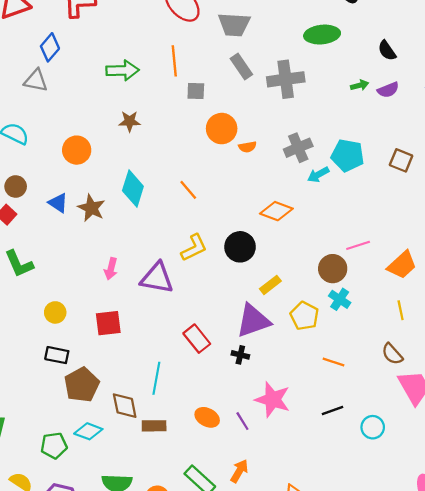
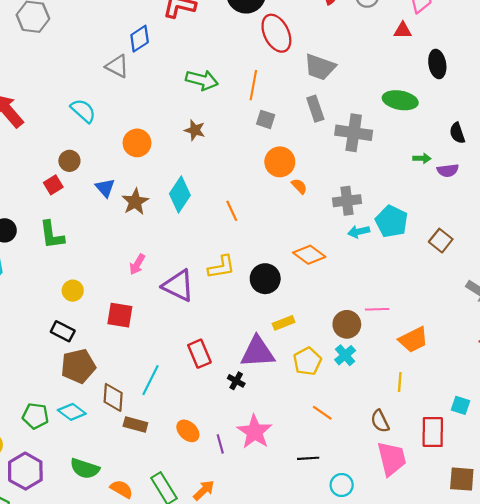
orange semicircle: (247, 147) -> (299, 186), turned -140

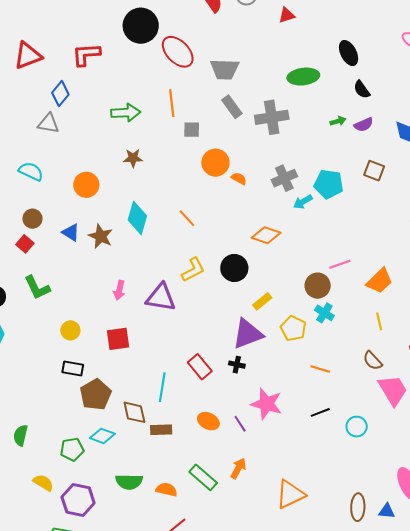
black ellipse: (437, 64) -> (349, 53), moved
brown square: (441, 241) -> (374, 171), moved
red rectangle: (199, 354) -> (200, 367), moved

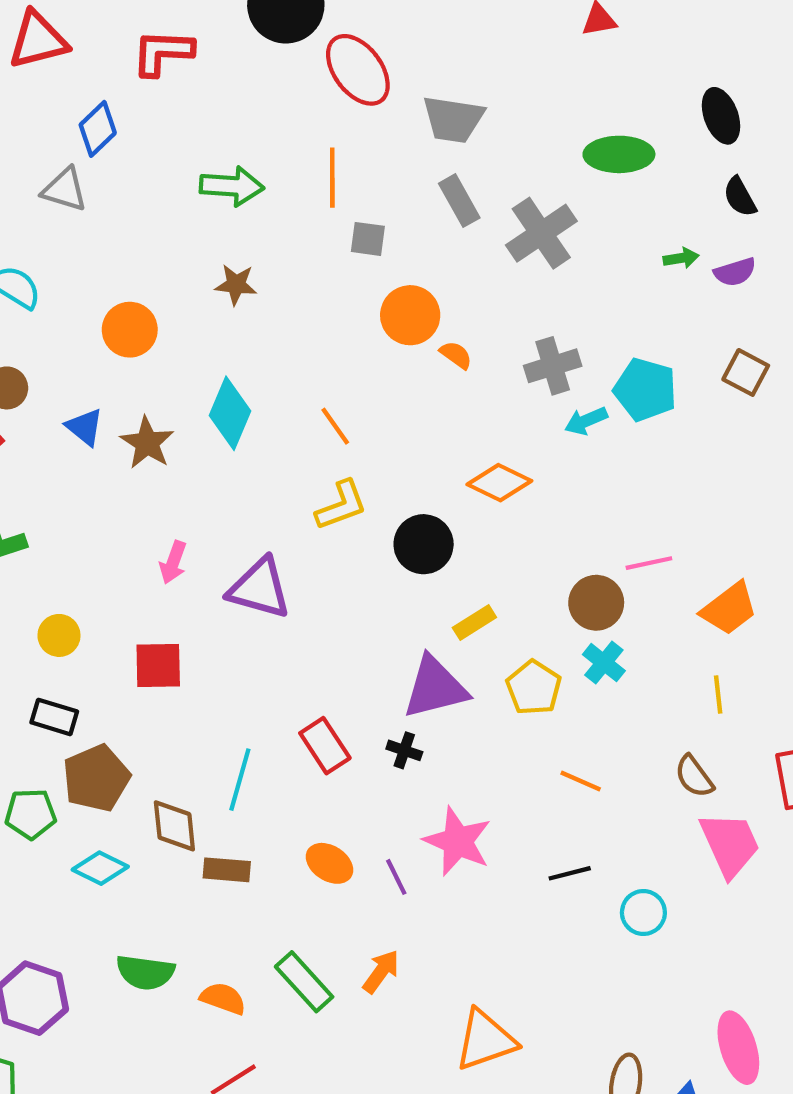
gray cross: (272, 117) -> (541, 233), turned -32
yellow L-shape: (193, 270) -> (341, 505), moved
green pentagon: (72, 449) -> (31, 814), moved

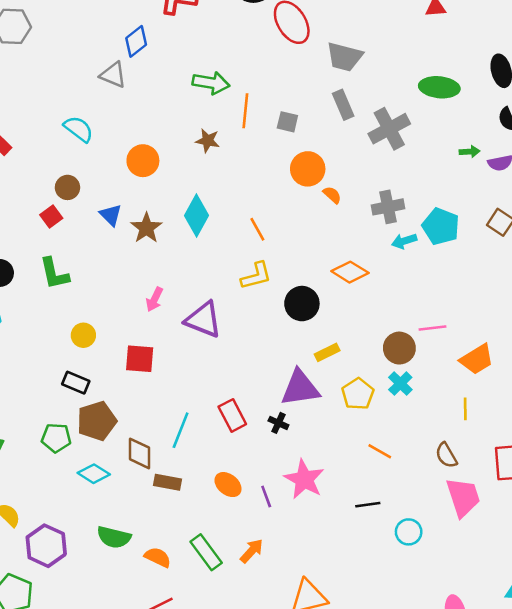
orange line: (332, 178) -> (245, 111), moved

